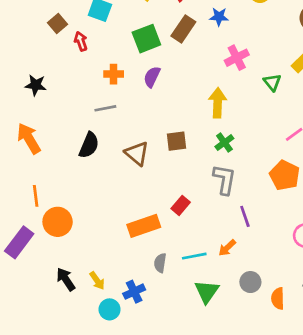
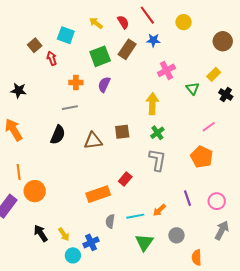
brown triangle: (137, 153) -> (93, 141), turned -48
purple line: (245, 216) -> (188, 198), moved
orange semicircle: (278, 298) -> (197, 257), moved

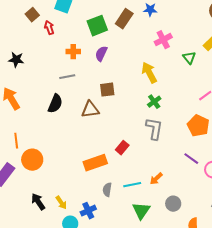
yellow arrow: (152, 104) -> (149, 73), turned -30
brown square: (122, 132) -> (107, 90), moved
purple line: (188, 198) -> (191, 159), moved, turned -35

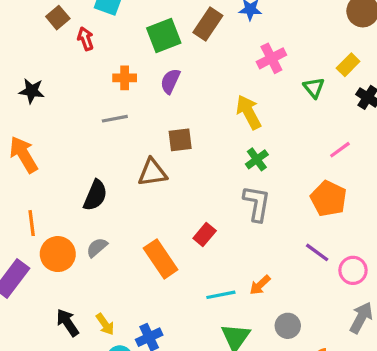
black semicircle: (55, 104) -> (95, 195), moved
orange rectangle: (95, 163) -> (161, 259), turned 75
gray semicircle: (107, 190) -> (97, 248), moved, turned 40

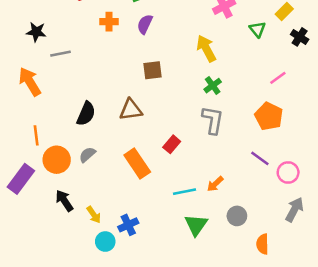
gray line: (115, 119) -> (60, 54), moved
brown triangle: (152, 172) -> (131, 110), moved
black arrow: (68, 323) -> (64, 201), moved

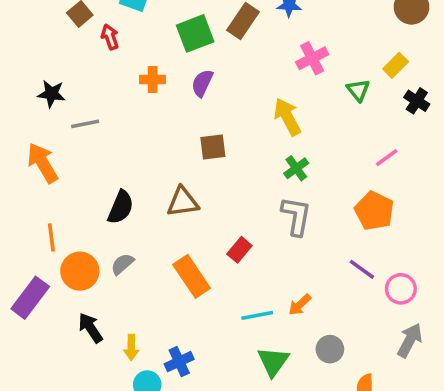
yellow arrow: (94, 215) -> (131, 347), turned 36

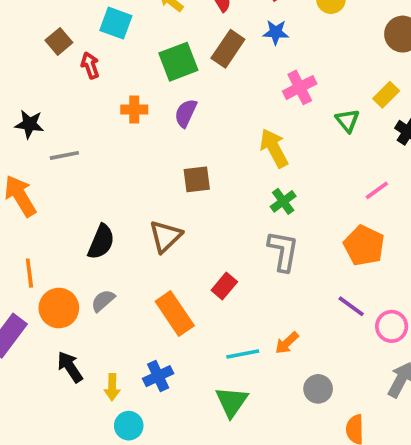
brown triangle: (183, 202) -> (165, 236), turned -36
blue cross: (179, 362) -> (158, 376), moved
green triangle: (273, 362) -> (232, 402), moved

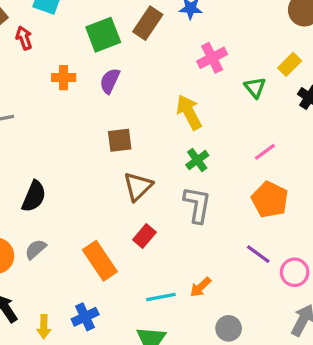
pink line: (377, 190) -> (265, 152), moved
brown triangle: (165, 236) -> (138, 186), moved

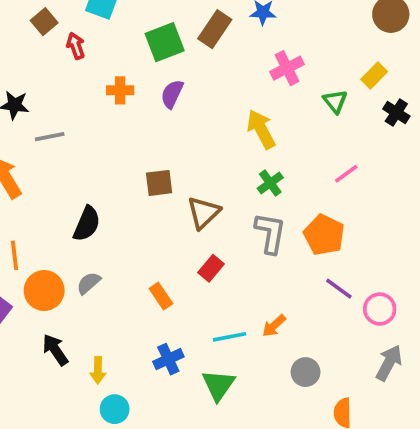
brown square: (120, 140) -> (159, 183), moved
orange pentagon: (270, 200) -> (324, 235), moved
orange rectangle: (100, 261) -> (161, 296), size x0.6
blue cross: (85, 317) -> (168, 359), moved

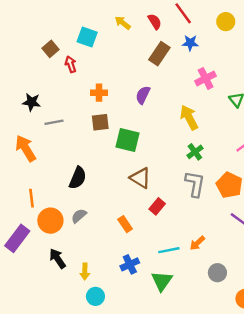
green square: (165, 42) -> (127, 140), moved, turned 35
purple semicircle: (172, 94) -> (143, 95), moved
brown square: (159, 183) -> (100, 122), moved
brown triangle: (204, 213) -> (140, 178), moved, turned -45

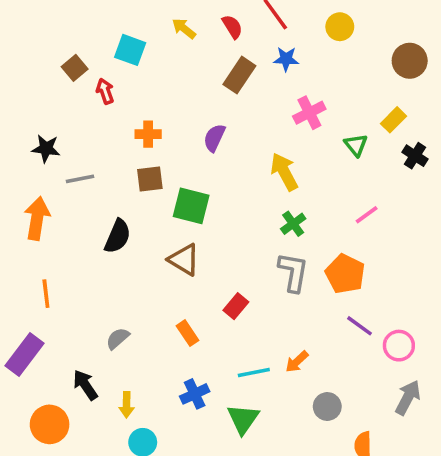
orange arrow: (26, 148) -> (37, 218), turned 40
black semicircle: (78, 178) -> (118, 236), moved
brown triangle: (140, 178) -> (184, 260), moved
gray semicircle: (79, 216) -> (118, 338), moved
orange circle: (50, 221) -> (50, 424), moved

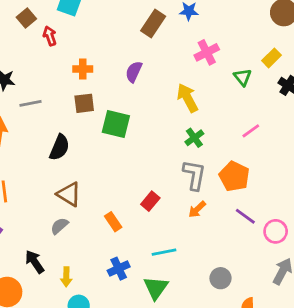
brown triangle: (184, 260) -> (69, 194), moved
orange arrow: (297, 362) -> (197, 209), moved

